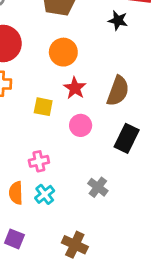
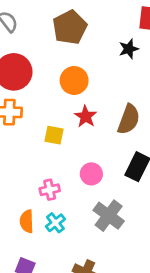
black star: (118, 20) -> (129, 49), turned -30
pink circle: (81, 125) -> (91, 174), moved
gray cross: (98, 187) -> (109, 216), size x1.5

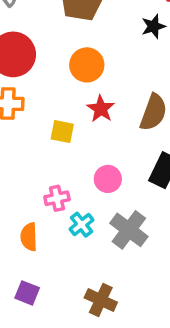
cyan cross: (55, 223) -> (82, 225), moved

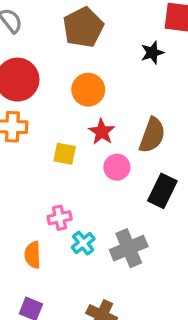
pink circle: (108, 179) -> (117, 167), moved
gray cross: (129, 230) -> (129, 248), turned 30

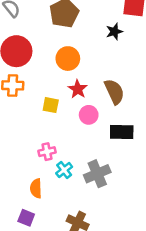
brown semicircle: (152, 135) -> (114, 92), turned -45
black rectangle: (162, 191) -> (122, 132), turned 65
orange semicircle: (33, 255) -> (36, 188), moved

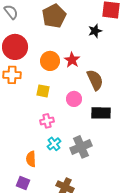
orange circle: (68, 59) -> (50, 61), moved
red star: (78, 89) -> (72, 60), moved
pink cross: (47, 152) -> (47, 121), moved

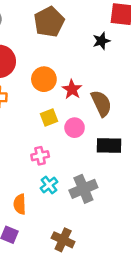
red star: (72, 60) -> (72, 89), moved
yellow square: (43, 91) -> (49, 117), moved, turned -32

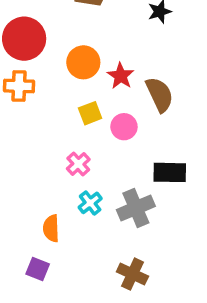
black rectangle: (109, 145) -> (170, 172), moved
pink cross: (40, 156) -> (78, 164), turned -30
brown cross: (63, 240) -> (132, 274), moved

